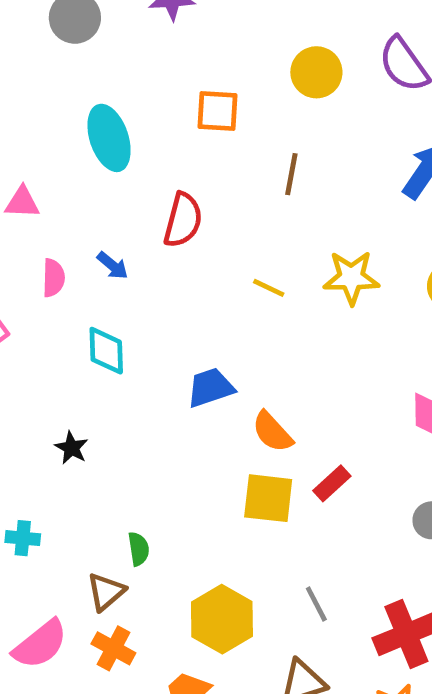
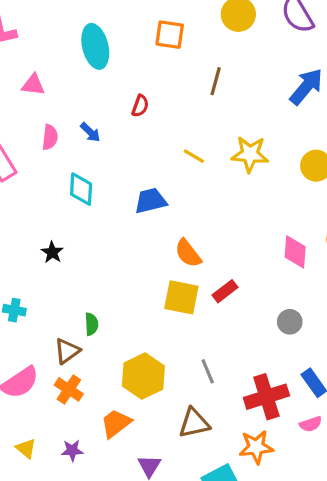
red semicircle: (183, 220) -> (140, 106), size x0.6
blue trapezoid: (210, 388) -> (150, 201), moved

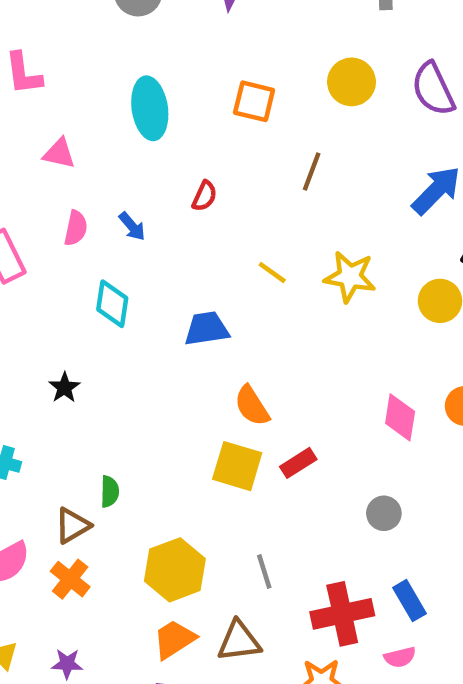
orange trapezoid: (116, 423) -> (174, 639), moved

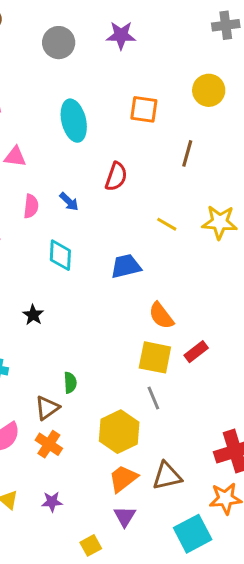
red semicircle: (204, 196) -> (116, 177), size x1.4
gray line: (264, 572) -> (153, 398), moved

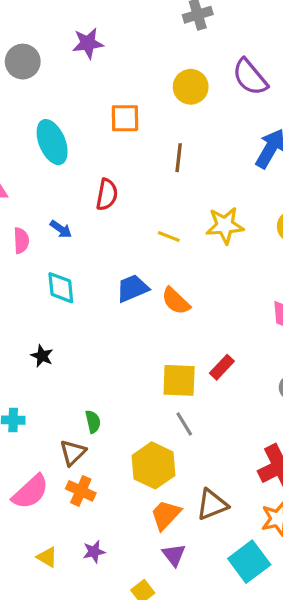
orange semicircle: (161, 316) -> (176, 301), moved

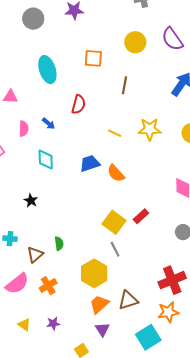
yellow square: (179, 380) -> (114, 222), turned 30
brown triangle: (73, 453) -> (35, 255), moved
orange cross: (81, 491) -> (48, 286), turned 30

